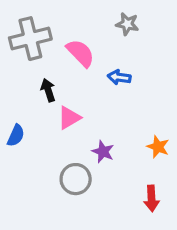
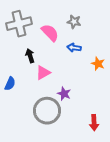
gray star: (127, 24) -> (74, 22), moved
orange star: (158, 147) -> (98, 64), moved
gray circle: (76, 179) -> (47, 111), size x1.4

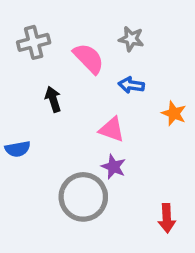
gray cross: (19, 24) -> (34, 42), size x0.7
pink triangle: (43, 73) -> (112, 129), moved, turned 49
blue semicircle: (10, 84) -> (18, 149), turned 56

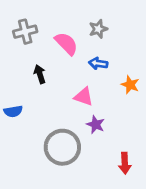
gray star: (131, 39) -> (98, 29), turned -30
purple star: (113, 167) -> (96, 125), moved

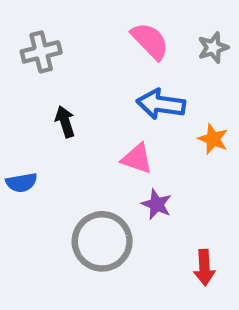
gray star: (98, 29) -> (213, 48), moved
pink semicircle: (66, 44) -> (150, 41), moved
blue arrow: (98, 63) -> (161, 104), size x1.5

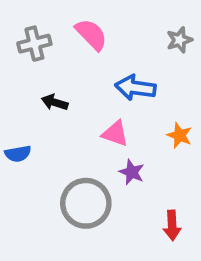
pink semicircle: (150, 41) -> (91, 34), moved
black arrow: (65, 122) -> (55, 102), turned -55
orange star: (213, 139) -> (179, 135), moved

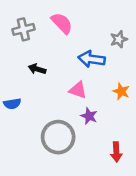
gray star: (179, 40) -> (119, 39), moved

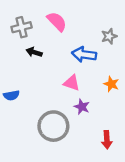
black arrow: (37, 69) -> (34, 52), moved

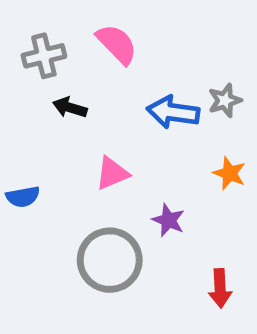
gray star: (109, 36) -> (225, 100), moved
pink triangle: (72, 83) -> (112, 173), moved, turned -42

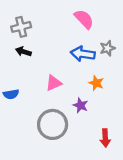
pink semicircle: (117, 44) -> (84, 19), moved
black arrow: (70, 107) -> (23, 52), moved
orange star: (229, 173) -> (96, 83), moved

